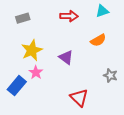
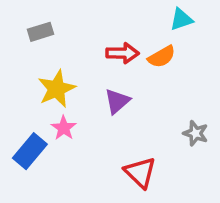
red arrow: (69, 16) -> (122, 53), moved
orange semicircle: (98, 40) -> (162, 57), moved
purple triangle: (66, 57) -> (117, 101), turned 42

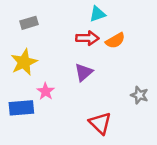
cyan triangle: (181, 19) -> (98, 14), moved
yellow star: (57, 89) -> (24, 62), moved
blue rectangle: (30, 151) -> (21, 108), turned 45

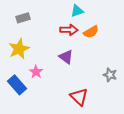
purple triangle: (84, 72) -> (66, 57), turned -42
blue rectangle: (21, 108) -> (17, 85), turned 54

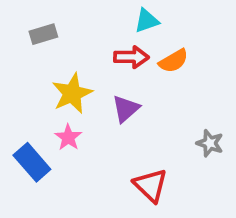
yellow star: (19, 49) -> (72, 93), moved
purple triangle: (66, 57) -> (126, 109), turned 42

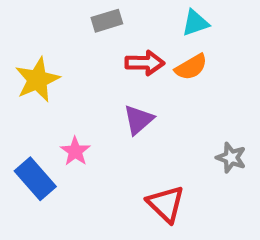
cyan triangle: (147, 21) -> (195, 23), moved
gray rectangle: (43, 34) -> (107, 21), moved
yellow star: (72, 93) -> (37, 80), moved

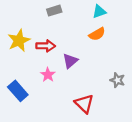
red arrow: (145, 63) -> (46, 46), moved
pink star: (75, 151) -> (48, 75), moved

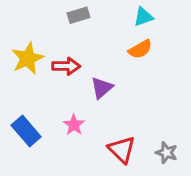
pink star: (48, 75) -> (74, 125), moved
gray star: (117, 80) -> (167, 153), moved

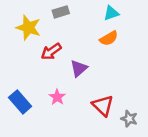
yellow star: (28, 58) -> (28, 28), moved, turned -30
red arrow: (66, 66) -> (51, 52), turned 144
red triangle: (122, 150) -> (103, 106), moved

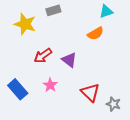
cyan triangle: (111, 13) -> (106, 11), moved
red arrow: (51, 52) -> (43, 56), moved
purple triangle: (79, 68) -> (69, 60), turned -42

